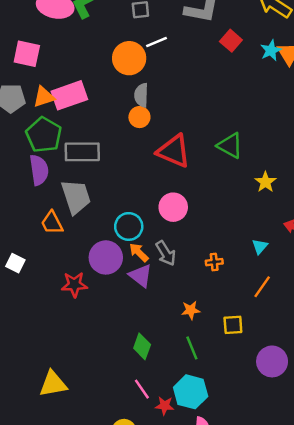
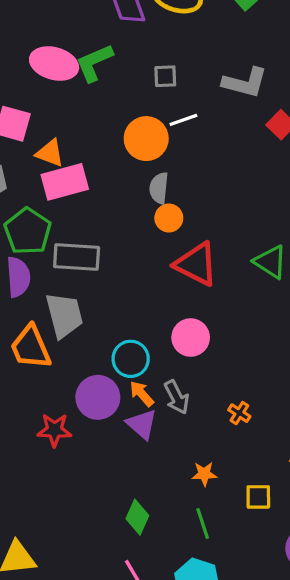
orange triangle: (44, 97) -> (50, 153), moved, turned 35
orange circle: (139, 117) -> (169, 218), moved
orange trapezoid: (52, 223) -> (31, 347), size x1.4
orange cross: (214, 262) -> (239, 413), turned 35

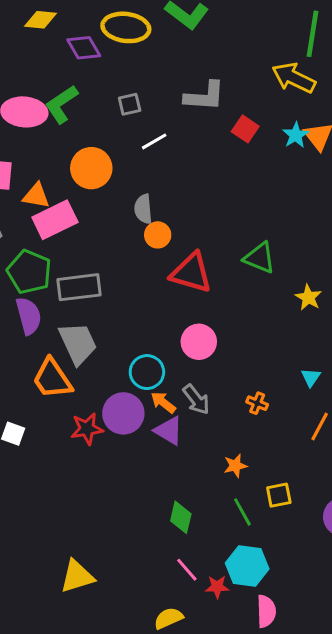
orange circle: (146, 139) -> (91, 168), moved
red star: (54, 430) -> (87, 429), moved
yellow square: (258, 497) -> (279, 495), moved

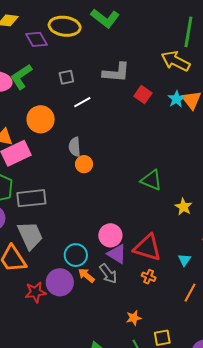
red triangle: (191, 273) -> (147, 248), moved
purple triangle: (169, 431) -> (117, 254), moved

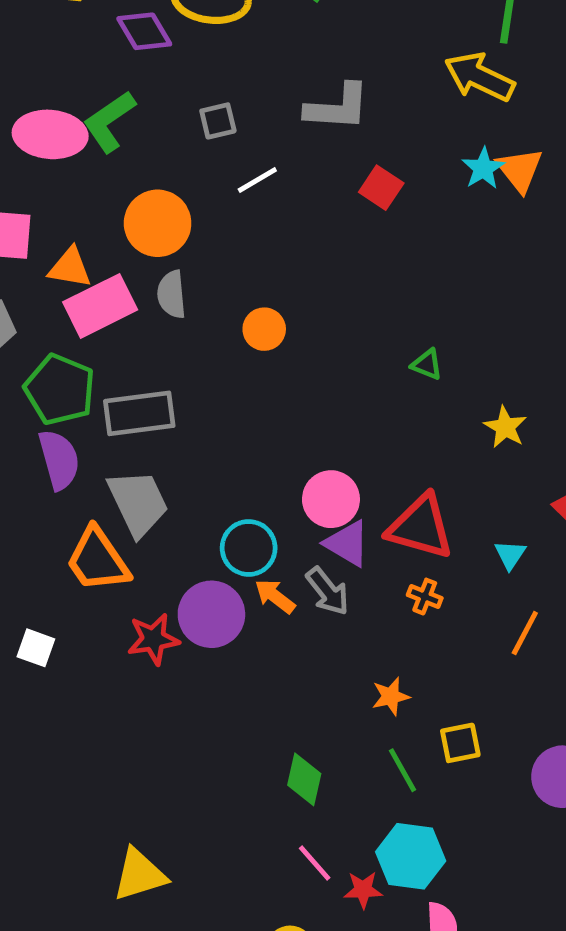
red square: (143, 95) -> (381, 188), moved
gray semicircle: (75, 147) -> (172, 294), moved
green triangle: (151, 180) -> (427, 364), size x0.6

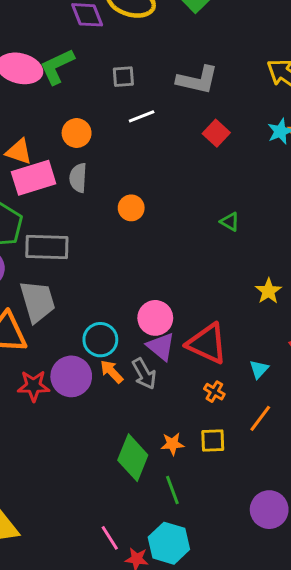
orange circle: (158, 223) -> (77, 133), size x0.7
green triangle: (427, 364) -> (230, 222), moved
orange cross: (425, 597) -> (214, 392), moved
yellow square: (460, 743) -> (213, 441), moved
green diamond: (304, 779) -> (133, 458), moved, size x1.4

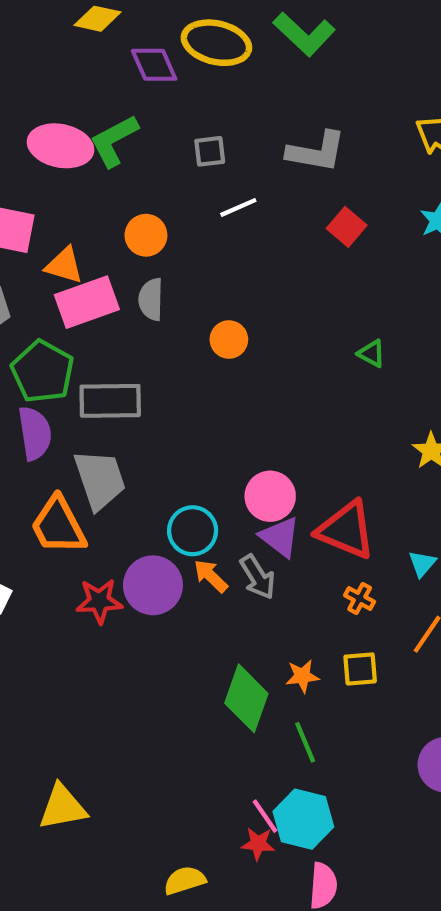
pink line: (110, 538) -> (265, 816), moved

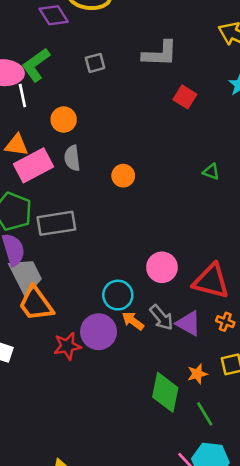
white line: (238, 207) -> (22, 95), moved, turned -70
gray trapezoid: (100, 480) -> (26, 276), moved
purple triangle: (280, 537) -> (189, 323), moved

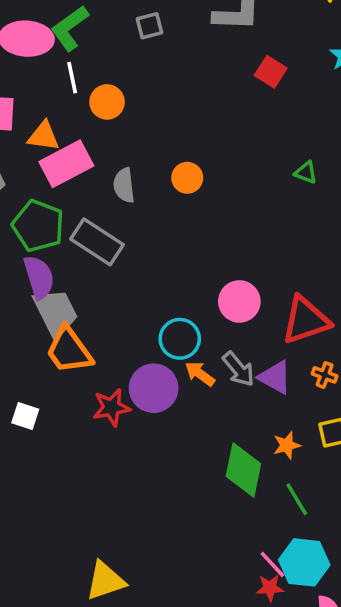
white line: (22, 95) -> (72, 78), moved
gray semicircle: (72, 158) -> (124, 185), moved
gray rectangle: (56, 223) -> (97, 242), turned 42
red triangle: (211, 281) -> (306, 320), turned -33

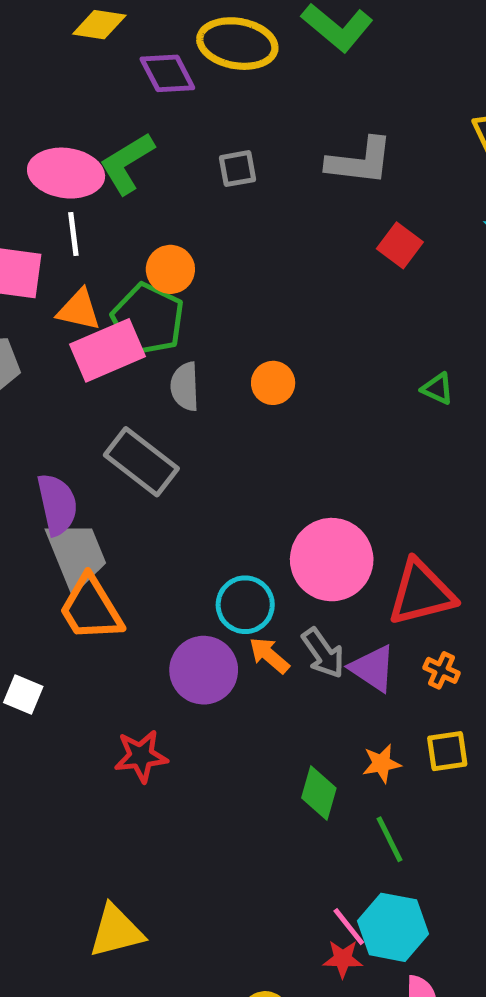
white line: (72, 78) -> (73, 234), moved
green pentagon: (38, 226) -> (148, 319), moved
pink circle: (239, 301) -> (332, 560), size x1.4
red star: (111, 407) -> (141, 756), moved
green diamond: (243, 470) -> (319, 793), size x0.7

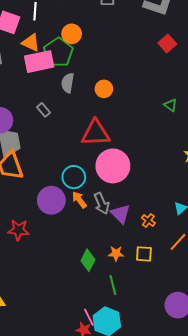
gray rectangle: (141, 462) -> (43, 110), size x0.5
red triangle: (421, 593) -> (96, 133), moved

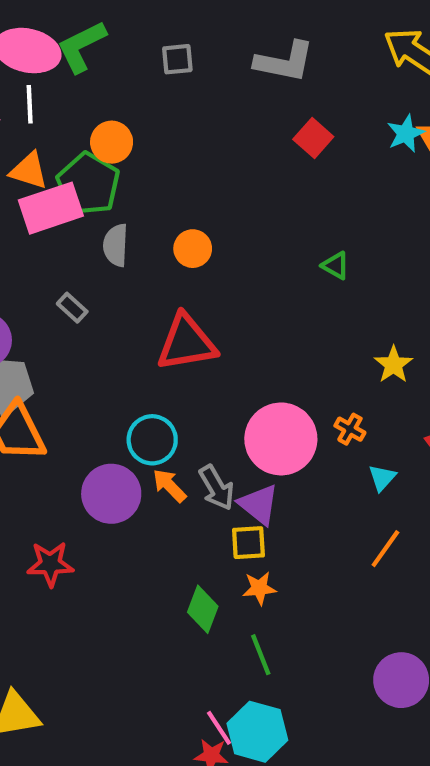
pink circle: (113, 166) -> (281, 439), moved
orange cross: (148, 220) -> (350, 429), moved
yellow square: (144, 254) -> (248, 543), moved

